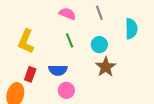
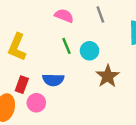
cyan circle: (99, 45) -> (90, 51), moved
pink circle: (66, 90) -> (36, 103), moved

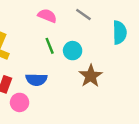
gray line: (100, 15) -> (83, 14), turned -35

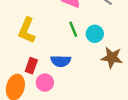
brown star: (91, 76) -> (112, 58), turned -30

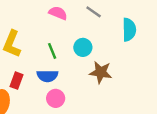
green line: (73, 29) -> (52, 51), moved
pink circle: (45, 83) -> (56, 98), moved

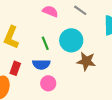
cyan circle: (83, 47) -> (71, 40), size x1.5

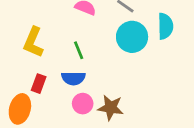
cyan circle: (71, 40) -> (132, 37), moved
brown star: (86, 61) -> (111, 108), moved

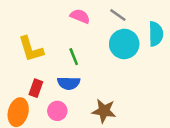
yellow L-shape: (33, 42) -> (31, 49), turned -40
pink circle: (83, 104) -> (57, 111), moved

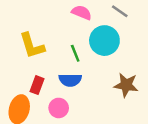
cyan circle: (124, 44) -> (104, 41), moved
brown star: (104, 111) -> (126, 85), moved

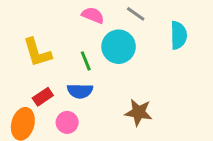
red rectangle: (37, 85) -> (43, 97), turned 36
brown star: (126, 85) -> (139, 112), moved

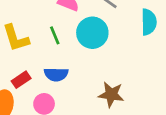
green line: (86, 61) -> (55, 35), moved

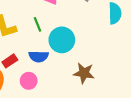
cyan circle: (92, 33) -> (62, 40), moved

